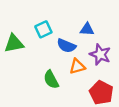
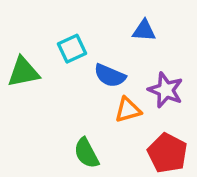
blue triangle: (87, 29) -> (144, 31), moved
green semicircle: (51, 80) -> (86, 153), moved

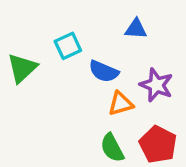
green triangle: (23, 72) -> (22, 68), turned -32
green semicircle: (86, 153) -> (112, 148), moved

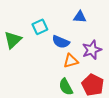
purple star: (156, 85) -> (92, 50), turned 30

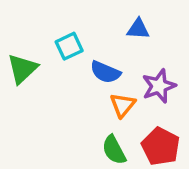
orange triangle: (71, 61) -> (123, 105), turned -35

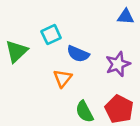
blue triangle: (138, 29) -> (126, 17), moved
orange triangle: (123, 105) -> (63, 78), moved

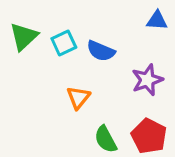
green triangle: (16, 51) -> (24, 37), moved
blue semicircle: (78, 54) -> (101, 51), moved

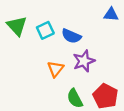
green triangle: (24, 37) -> (17, 26), turned -30
purple star: (147, 80) -> (84, 61), moved

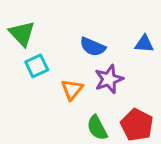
blue triangle: (111, 15) -> (144, 44), moved
cyan square: (45, 30) -> (37, 66), moved

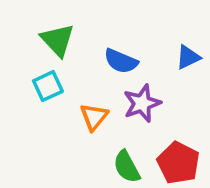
green triangle: (22, 34) -> (58, 40), moved
blue triangle: (144, 44) -> (188, 57), turned -30

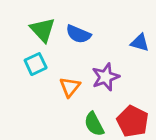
blue triangle: (188, 57) -> (140, 43), turned 42
blue semicircle: (121, 61) -> (78, 34), moved

